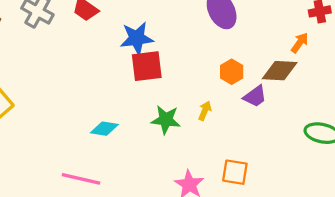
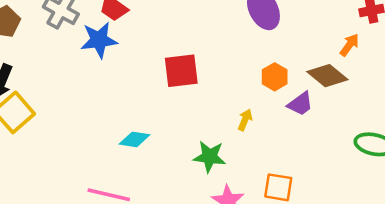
blue star: (137, 38) -> (99, 40), moved
brown diamond: (280, 71) -> (327, 76), turned 36
green star: (166, 120) -> (209, 157), moved

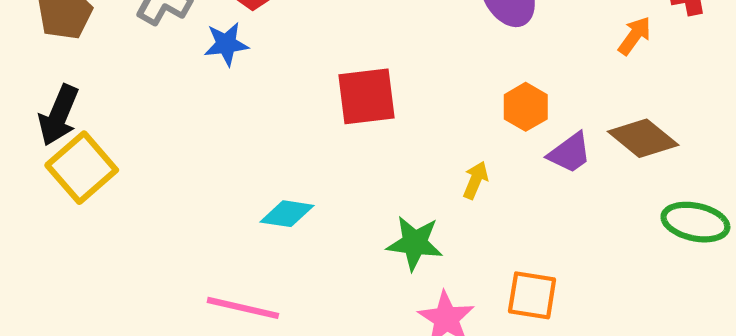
blue star: (99, 40) -> (226, 44), size x0.7
orange arrow: (349, 45) -> (635, 36), moved
brown diamond: (327, 76) -> (643, 138), moved

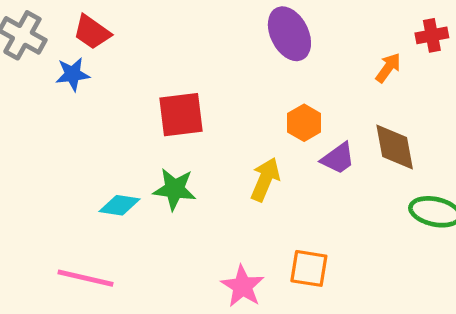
brown diamond: (643, 138) -> (395, 147), turned 40
yellow arrow: (475, 180) -> (265, 179), size x1.5
green star: (415, 243) -> (175, 189), moved

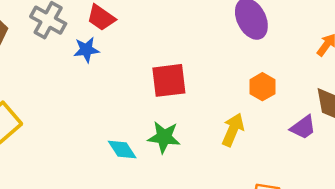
purple trapezoid: (338, 158) -> (303, 127), moved
cyan diamond: (120, 205) -> (122, 149), turned 48

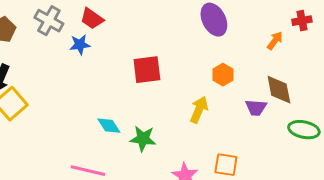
purple trapezoid: (303, 127) -> (256, 108), turned 40
green star: (164, 137) -> (143, 139), moved

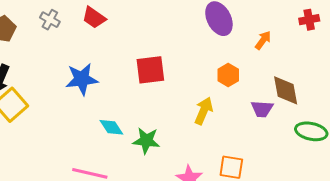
gray cross: (49, 21) -> (50, 20), size x0.7
orange arrow: (275, 41) -> (263, 40), moved
blue star: (80, 45) -> (82, 79), moved, size x1.5

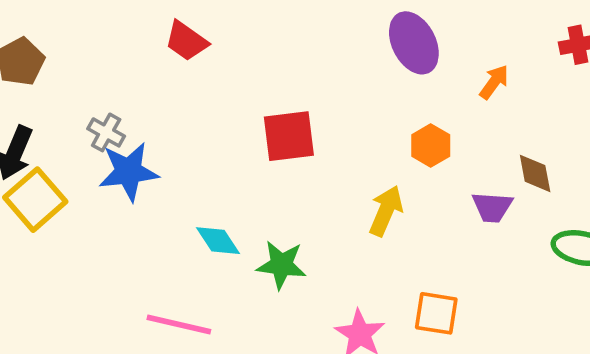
gray cross: (50, 20) -> (106, 132), moved
blue star: (82, 79) -> (128, 172), moved
brown diamond: (286, 90) -> (535, 173), size x0.7

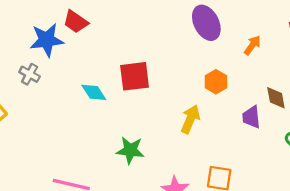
blue star: (128, 172) -> (47, 40), moved
purple trapezoid: (492, 207) -> (251, 117), turned 80
cyan diamond: (218, 241) -> (94, 92), moved

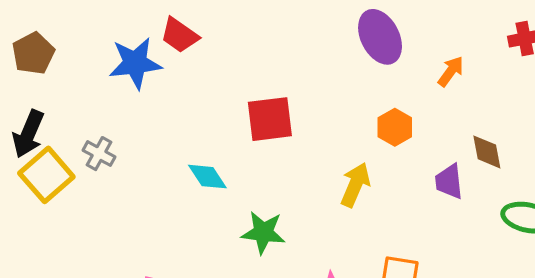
gray cross: (30, 74) -> (99, 154), moved
cyan diamond: (94, 92) -> (207, 177), moved

